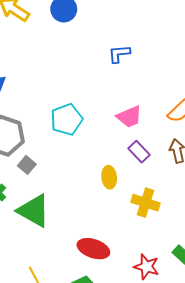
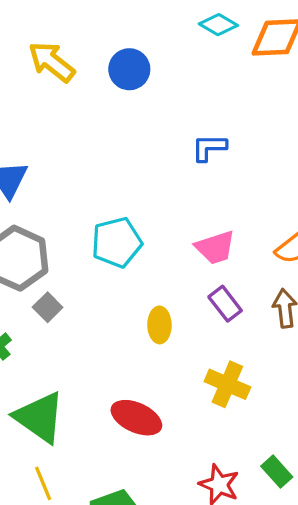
yellow ellipse: (109, 177) -> (159, 325), moved
green triangle: (34, 211) -> (40, 417), moved
red ellipse: (93, 249) -> (136, 418), moved

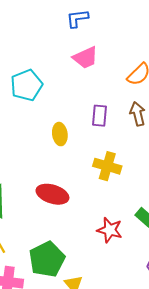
pink trapezoid: (215, 247) -> (85, 58), moved
purple rectangle: (225, 304) -> (99, 116), turned 50

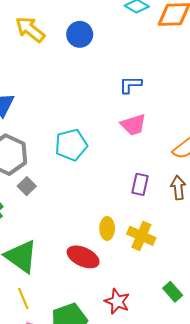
yellow ellipse: (60, 134) -> (107, 228), moved
red star: (110, 230) -> (117, 301), moved

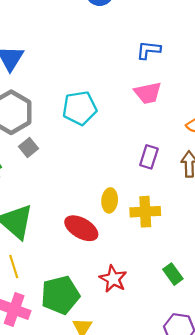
yellow cross: (141, 236) -> (145, 212), turned -32

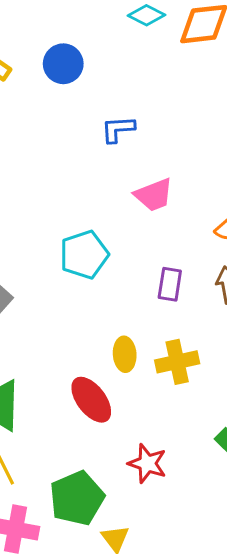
blue L-shape: (149, 50) -> (118, 129), moved
cyan pentagon: (80, 108) -> (84, 255), moved
red ellipse: (81, 228) -> (91, 400), turned 32

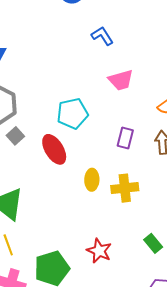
blue L-shape: (118, 129) -> (102, 36), turned 55
red ellipse: (91, 400) -> (54, 149), moved

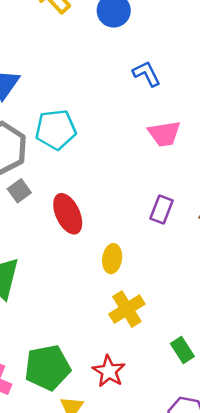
cyan pentagon: (73, 114) -> (56, 130), moved
yellow cross: (125, 188) -> (127, 309), moved, turned -32
red star: (99, 251) -> (109, 371), moved

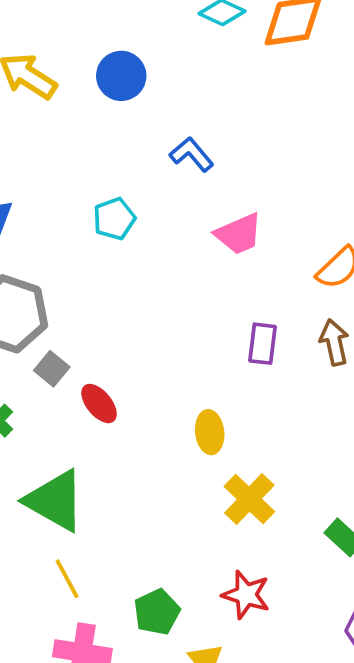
cyan pentagon: (56, 130) -> (114, 219), moved, size x0.7
red ellipse: (68, 214) -> (99, 404), moved, size x0.7
green pentagon: (48, 368) -> (157, 612), size x0.7

